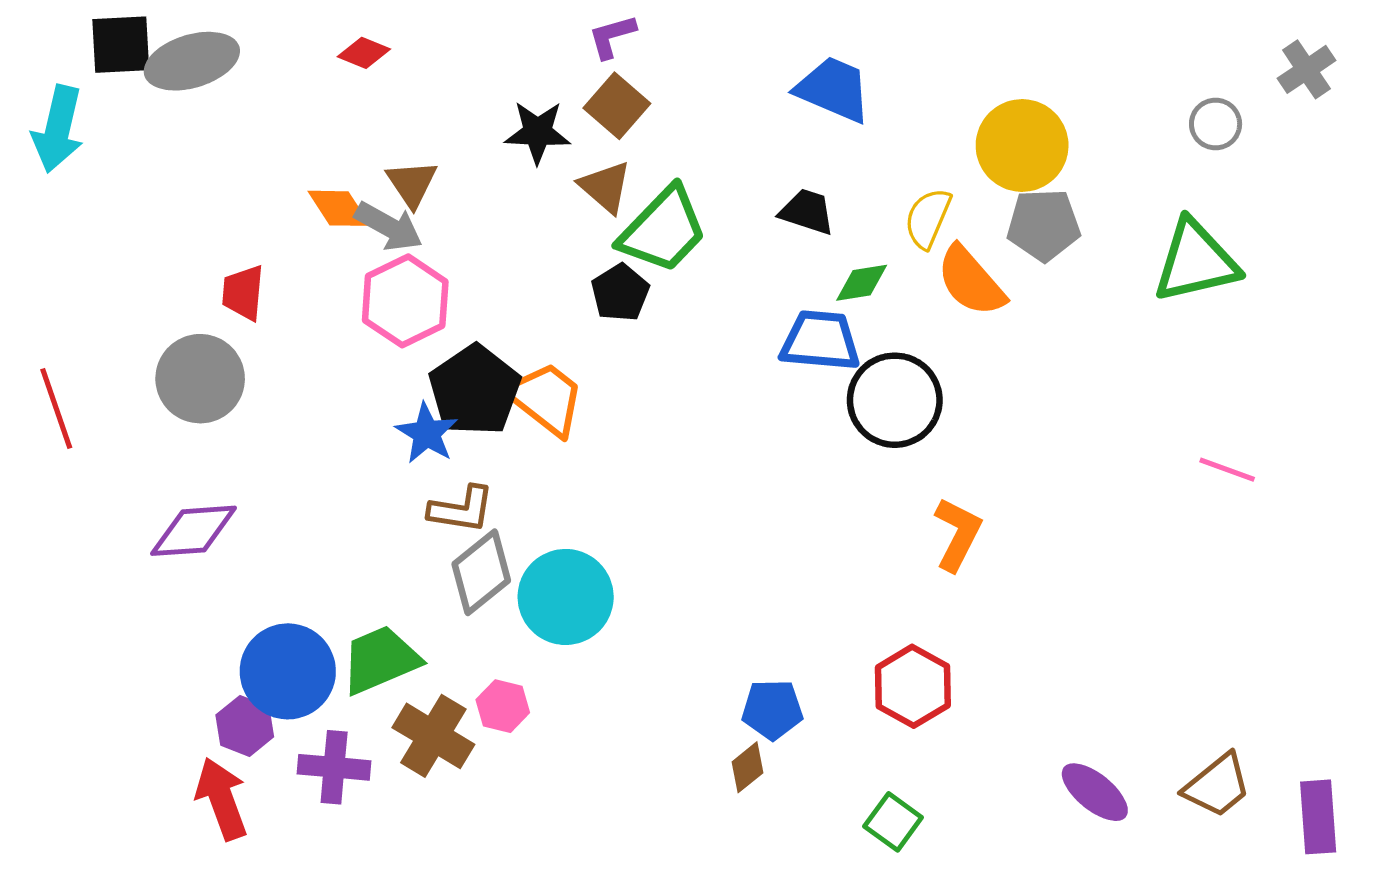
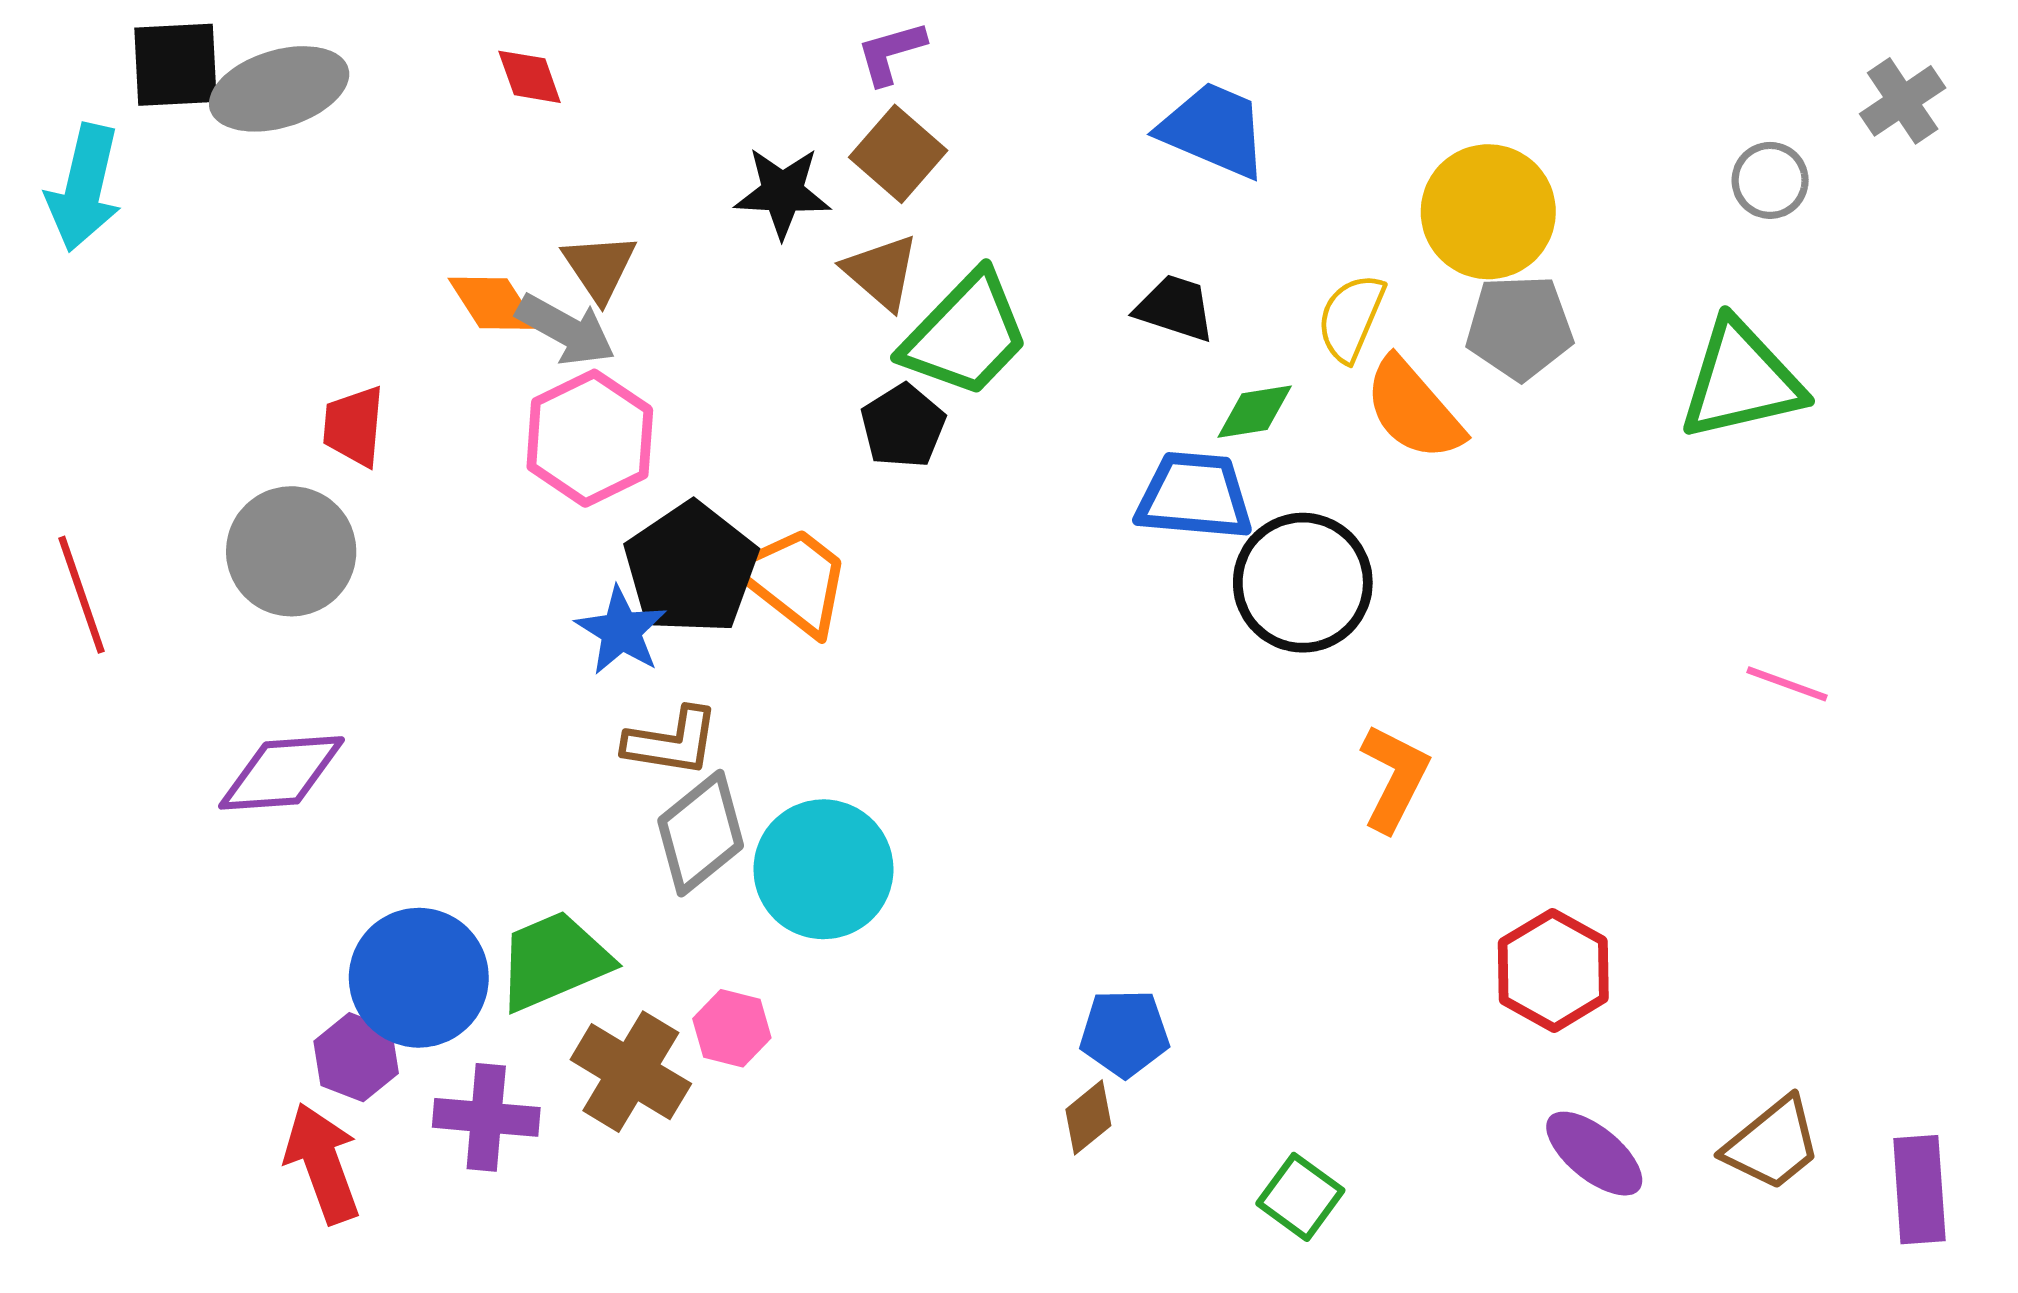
red diamond: (364, 53) -> (530, 77), turned 48
red hexagon: (913, 686) -> (1553, 970), moved

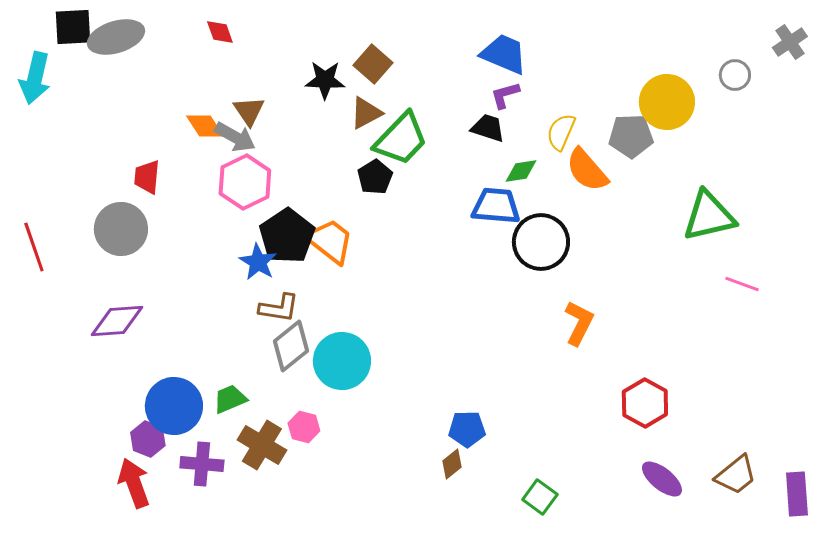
purple L-shape: (891, 53) -> (505, 95), moved
yellow circle: (1488, 212) -> (667, 102), moved
brown triangle: (881, 272) -> (366, 113), turned 51
green triangle: (1741, 380) -> (709, 216), moved
green trapezoid: (554, 961) -> (230, 399), size x0.7

